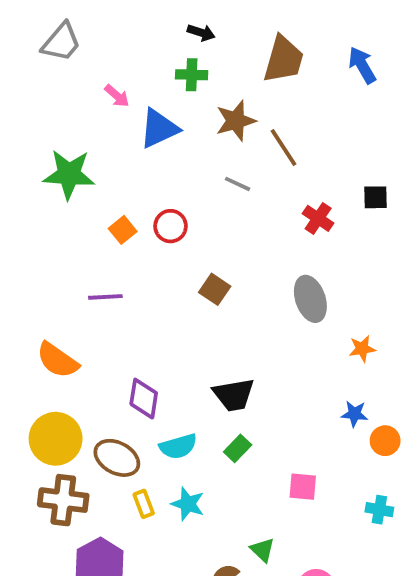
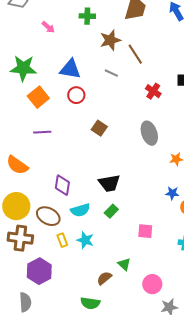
blue triangle: (159, 128) -> (70, 69), moved, turned 35
orange square: (123, 230) -> (38, 97), moved, size x1.5

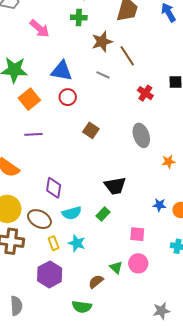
pink arrow: (48, 27) -> (39, 29), size x1.5
black trapezoid: (109, 183) -> (115, 186), moved
blue star: (172, 193) -> (159, 205), moved
purple hexagon: (39, 271) -> (50, 274), moved
pink circle: (152, 284) -> (138, 263), moved

